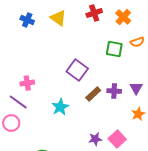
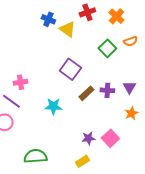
yellow triangle: (58, 18) -> (67, 29), moved
blue cross: (27, 20) -> (48, 19), moved
green square: (114, 49) -> (107, 48), turned 36
cyan star: (60, 107) -> (53, 106), turned 30

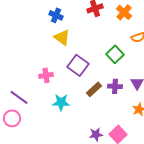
yellow triangle: (67, 29) -> (62, 37), moved
green square: (107, 48) -> (115, 54), moved
pink cross: (20, 82) -> (46, 75), moved

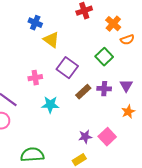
orange cross: (124, 12) -> (113, 24), moved
blue cross: (56, 15) -> (35, 23), moved

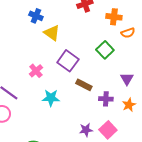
orange cross: (113, 24) -> (114, 17), turned -35
pink cross: (35, 78) -> (36, 71), turned -32
purple cross: (104, 89) -> (106, 99), moved
brown rectangle: (83, 92) -> (84, 85), turned 70

